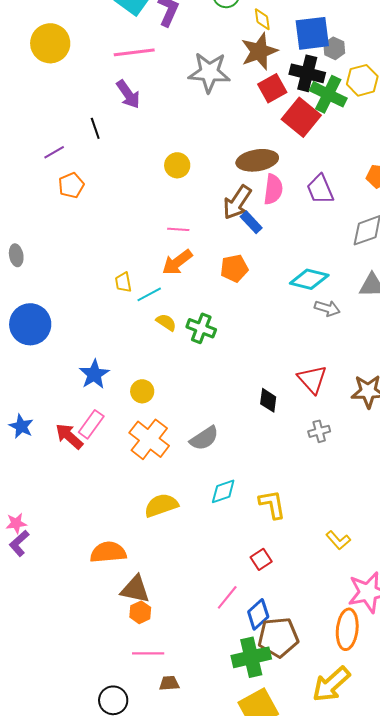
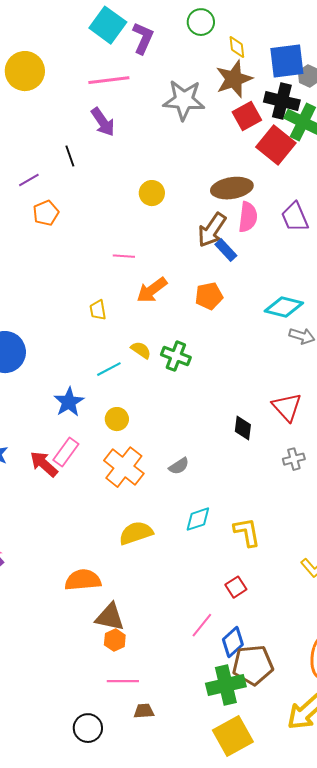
pink line: (178, 229) -> (124, 256), moved
cyan line: (149, 294) -> (109, 369), moved
gray semicircle: (204, 438) -> (179, 466), size x0.7

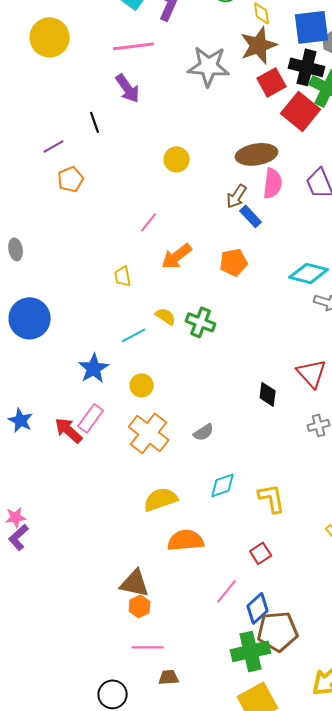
brown arrow: (212, 230) -> (237, 196), size x0.7
pink line: (124, 256) -> (149, 222), turned -55
orange semicircle: (83, 580) -> (186, 540), moved

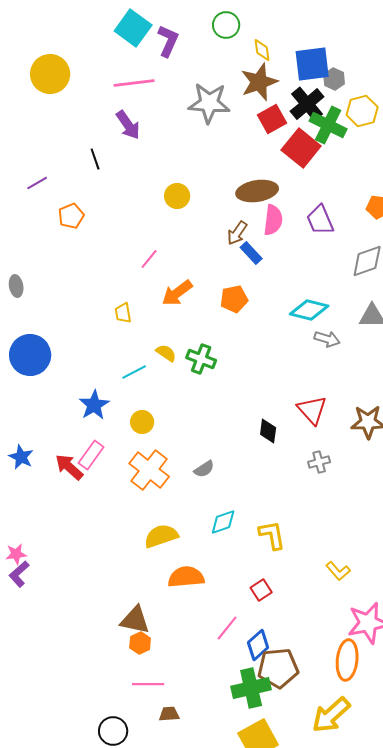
black cross: (307, 67) -> (307, 104), turned 36
purple line: (54, 146) -> (37, 183), moved

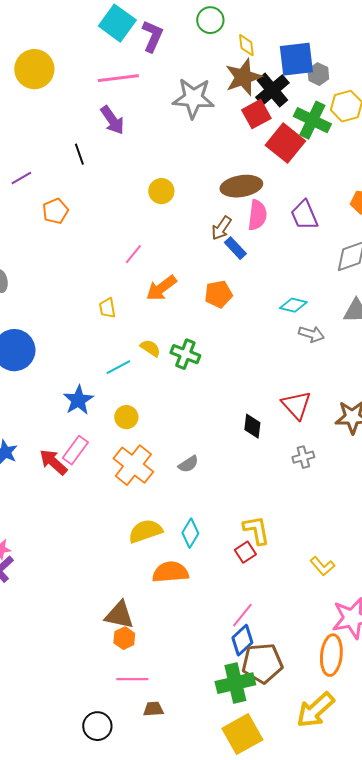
black cross: (307, 104) -> (272, 90), moved
cyan diamond: (309, 310) -> (293, 305), size x0.7
cyan diamond: (223, 522) -> (190, 533), moved, turned -40
red square: (261, 590) -> (245, 552), moved
pink line: (227, 628) -> (242, 615), moved

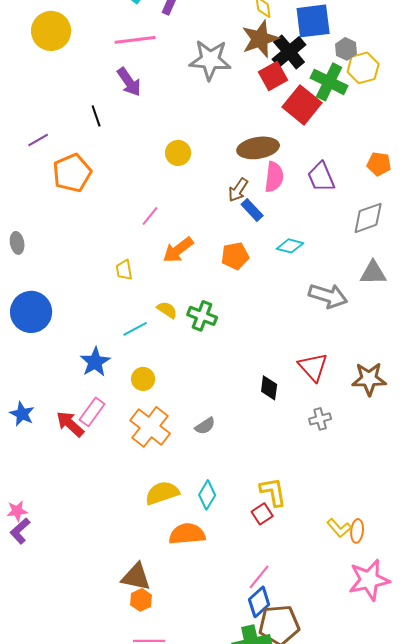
gray hexagon: (318, 74) -> (346, 49), moved
orange pentagon: (55, 211) -> (72, 173), size x1.5
cyan diamond: (293, 305) -> (290, 246), moved
gray arrow: (311, 334) -> (328, 296), size x1.5
orange ellipse: (331, 655) -> (357, 531), moved, size x0.6

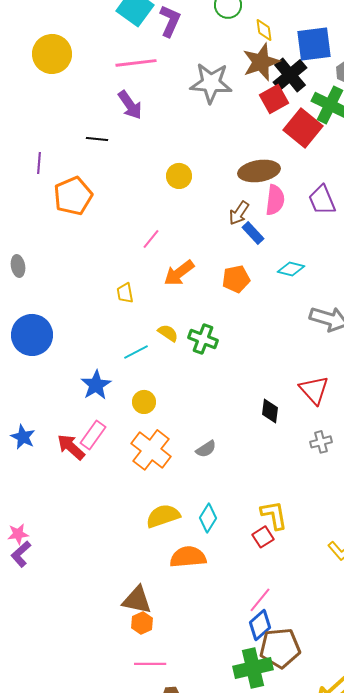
black line: (96, 116) -> (97, 139), turned -65
purple line: (38, 140) -> (39, 163), turned -55

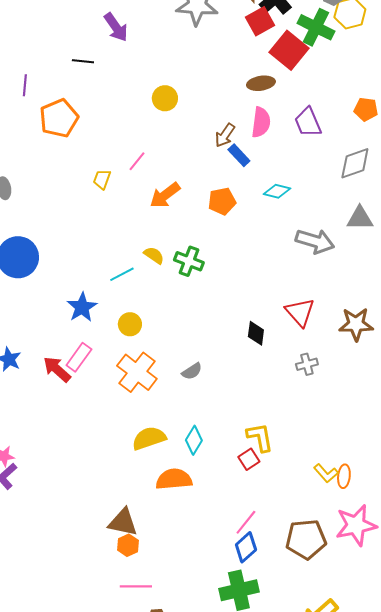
brown ellipse: (259, 171) -> (261, 83), moved, size x0.7
yellow trapezoid: (125, 293) -> (102, 179), moved, turned 30
brown pentagon: (280, 648) -> (306, 539), moved

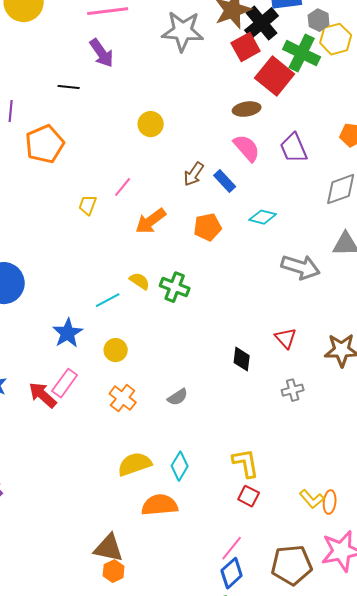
pink semicircle: (261, 122) -> (247, 148), turned -48
brown arrow: (225, 135) -> (194, 174), moved
red triangle: (300, 312) -> (286, 338), size x0.7
orange cross: (137, 372) -> (123, 398), size x0.7
red square: (249, 459) -> (249, 496), moved, turned -30

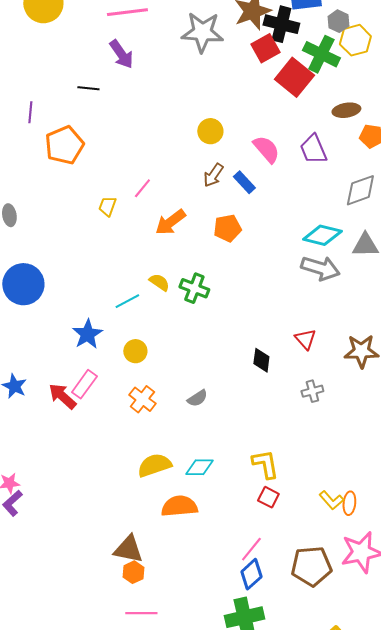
black cross: (262, 23) -> (281, 24), turned -36
brown ellipse: (247, 109) -> (346, 110), moved
yellow circle: (151, 124) -> (210, 131), moved
cyan diamond: (263, 217) -> (322, 235), moved, size x1.4
cyan diamond: (180, 466) -> (199, 467), turned 60

